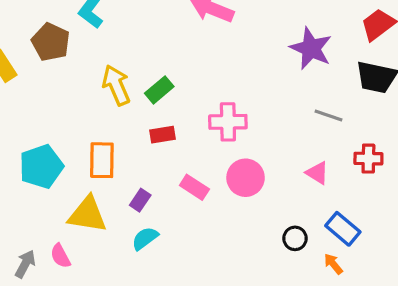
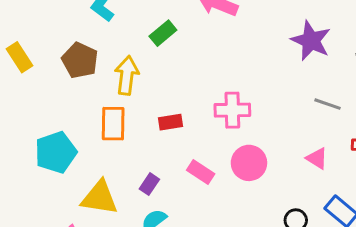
brown pentagon: (51, 42) -> (80, 60), moved
yellow arrow: (116, 85) -> (127, 75), turned 30
green rectangle: (159, 90) -> (163, 33), moved
orange rectangle: (102, 160) -> (113, 124), moved

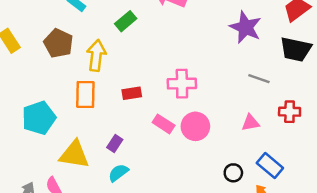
pink triangle: (317, 158) -> (250, 123), turned -42
pink rectangle: (201, 172) -> (164, 124), moved

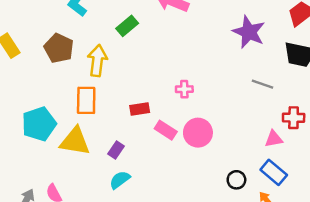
pink cross: (182, 84) -> (184, 89), size x0.6
red rectangle: (132, 93) -> (140, 109), moved
pink triangle: (250, 123) -> (274, 139), moved
yellow triangle: (74, 154) -> (75, 141), moved

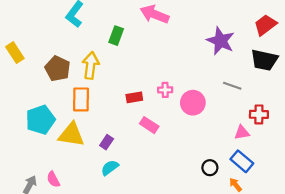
green rectangle: (127, 26) -> (116, 36), turned -30
brown pentagon: (59, 48) -> (58, 69), moved
red rectangle: (140, 109) -> (134, 97), moved
pink circle: (198, 133) -> (193, 103), moved

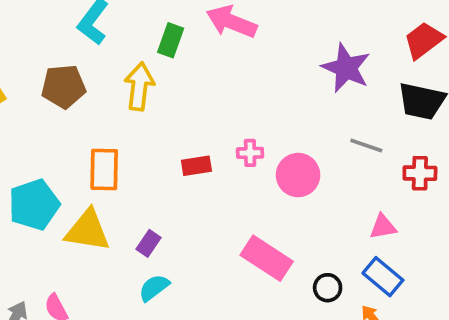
green rectangle: (116, 36) -> (171, 40), moved
yellow arrow: (91, 65) -> (139, 86), moved
brown pentagon: (58, 69) -> (64, 86), moved, turned -30
red cross: (259, 114) -> (420, 173), moved
pink rectangle: (149, 125) -> (267, 258), moved, size x1.5

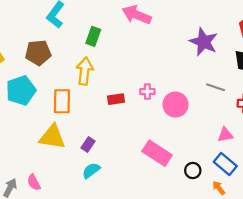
green rectangle: (171, 40) -> (93, 36), moved
yellow arrow: (139, 86) -> (85, 71), moved
cyan pentagon: (34, 205) -> (21, 90), moved

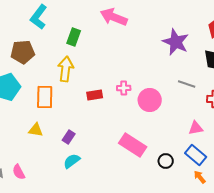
yellow triangle: (52, 137) -> (36, 130), size x0.6
orange arrow: (219, 188) -> (200, 177), moved

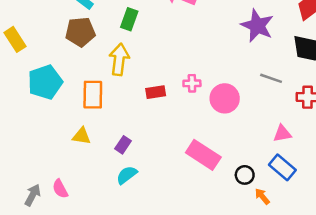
brown pentagon: (23, 52) -> (80, 32), moved
orange arrow: (200, 177) -> (262, 196), moved

